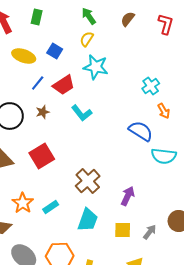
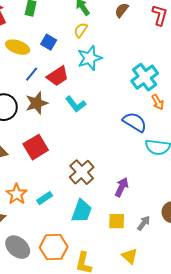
cyan star: (96, 67) -> (90, 58), turned -30
cyan cross: (151, 86) -> (145, 77), size x1.5
brown star: (43, 112) -> (37, 103), size x1.6

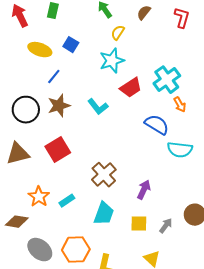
yellow semicircle: (81, 30) -> (118, 33), moved
red trapezoid: (58, 76) -> (131, 88), moved

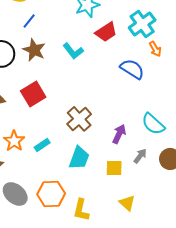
brown star: (59, 106) -> (34, 50), turned -30
cyan semicircle: (180, 150) -> (153, 124), moved, turned 35
gray arrow: (166, 226) -> (140, 156), moved

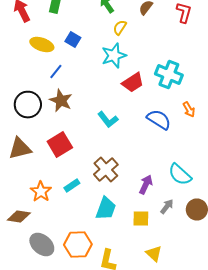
cyan cross: (142, 24) -> (169, 74), turned -32
orange arrow: (155, 49) -> (189, 110), moved
cyan L-shape: (73, 51) -> (108, 120), moved
cyan rectangle: (42, 145) -> (72, 186), moved

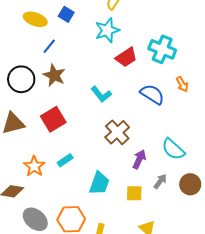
brown cross: (106, 170) -> (117, 132), moved

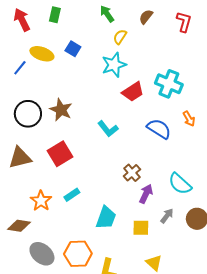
blue line: (49, 46) -> (20, 68), moved
brown cross: (117, 132) -> (132, 173), moved, size x0.7

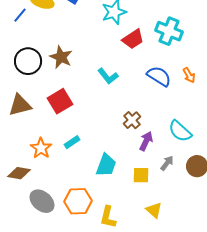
orange arrow: (189, 119) -> (189, 75), moved

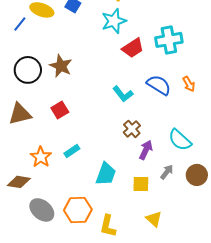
cyan cross: (169, 31) -> (169, 40), turned -32
cyan L-shape: (108, 76) -> (123, 94), moved
red square: (60, 101) -> (60, 110), size x0.7

